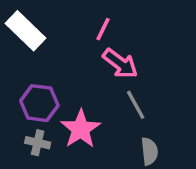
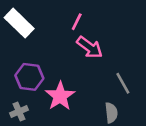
gray line: (136, 105) -> (123, 83), moved
gray cross: (38, 143) -> (19, 111), moved, turned -36

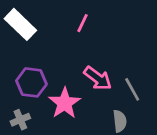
pink arrow: (90, 47) -> (98, 78), moved

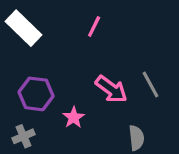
gray line: (132, 89) -> (150, 85), moved
pink star: (65, 103) -> (74, 117), size x0.6

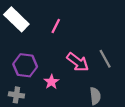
pink line: (94, 27) -> (56, 26), moved
gray cross: (23, 136) -> (16, 95), turned 32

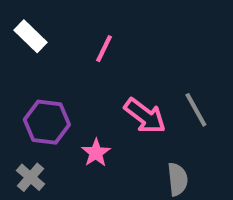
white rectangle: (16, 19) -> (31, 36), size x0.7
gray cross: (16, 95) -> (31, 177), turned 32

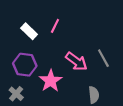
white rectangle: (31, 36) -> (29, 31), moved
pink star: (96, 153) -> (51, 81), size x1.5

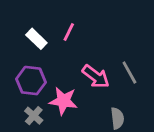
pink star: (51, 81) -> (63, 101), turned -30
gray cross: (16, 94) -> (34, 116), moved

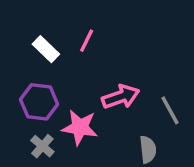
gray line: (129, 72) -> (170, 110), moved
pink arrow: (96, 77) -> (121, 97), turned -56

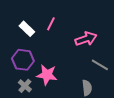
pink arrow: (121, 97) -> (86, 39), moved
gray line: (170, 110) -> (100, 65), turned -30

